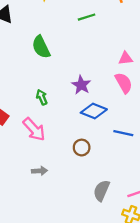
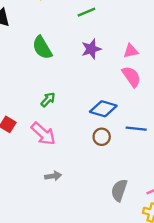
purple star: (81, 85) -> (91, 49), moved, turned 30
green arrow: (42, 97) -> (48, 100), turned 72
brown circle: (82, 148) -> (102, 137), moved

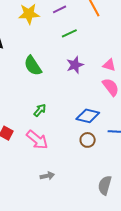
pink triangle: (131, 51) -> (109, 65), turned 32

